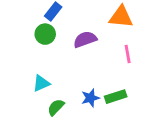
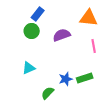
green semicircle: (56, 107) -> (48, 93), moved

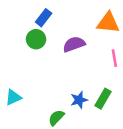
cyan triangle: (29, 68) -> (13, 97), moved
green rectangle: (85, 78) -> (103, 99), turned -42

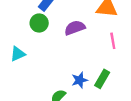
cyan triangle: (13, 97) -> (18, 54), moved

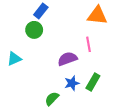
purple semicircle: (75, 28) -> (67, 59), moved
pink line: (113, 41) -> (88, 44), moved

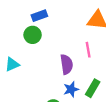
blue rectangle: (41, 11) -> (39, 16), turned 32
purple semicircle: (67, 59) -> (67, 64), turned 102

